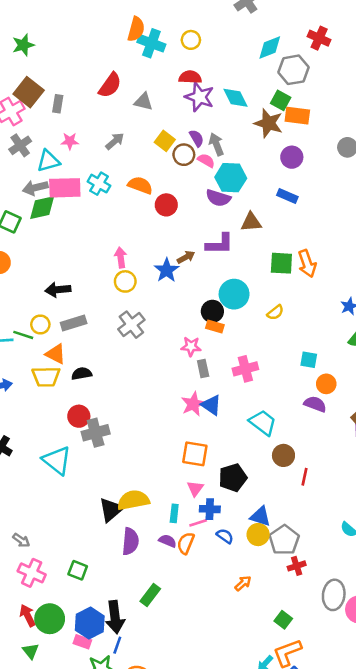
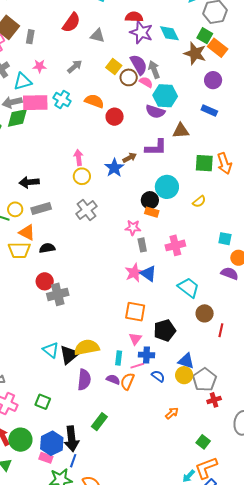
orange rectangle: (297, 116) -> (218, 48), turned 30
purple semicircle: (197, 138) -> (139, 65), size x1.5
cyan triangle: (57, 460) -> (51, 350), moved, size x0.7

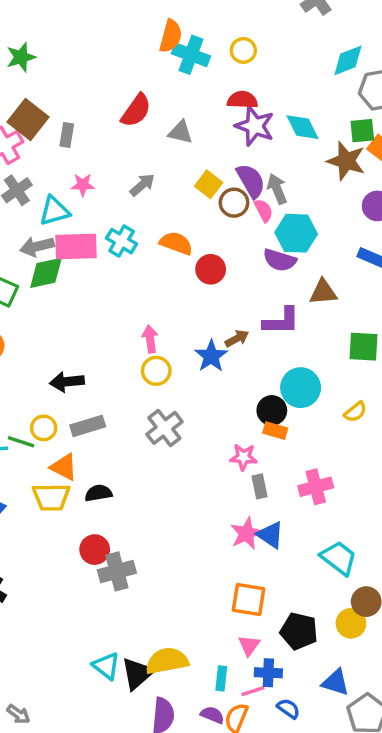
green square: (205, 36) -> (362, 131), turned -35
pink semicircle: (146, 82) -> (264, 210), turned 32
black pentagon: (165, 330) -> (299, 631), turned 30
yellow circle: (184, 375) -> (351, 623), moved

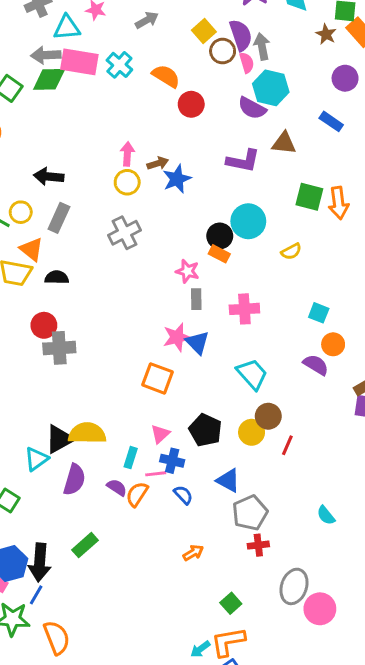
brown star: (346, 161) -> (326, 34), size x0.6
brown arrow: (237, 339) -> (158, 163), moved
gray rectangle: (88, 426) -> (59, 218), turned -60
orange square: (249, 600) -> (157, 378), moved
cyan triangle: (106, 666) -> (36, 459), moved, turned 35

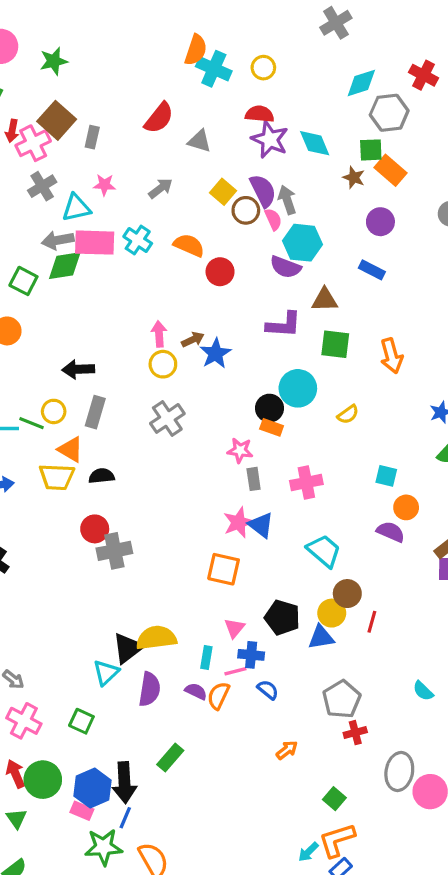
green square: (309, 197) -> (335, 344), moved
blue triangle: (228, 480) -> (321, 637), moved, turned -30

